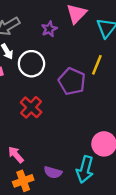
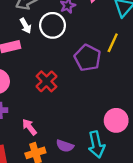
white circle: (31, 64) -> (53, 25), moved
cyan arrow: (85, 169) -> (96, 145), turned -30

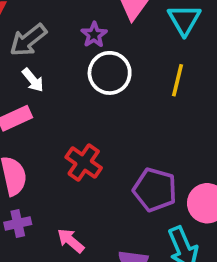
white circle: (53, 25) -> (110, 73), moved
purple pentagon: (88, 58) -> (155, 190), moved

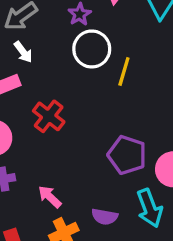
yellow line: (178, 80) -> (124, 72), moved
red cross: (84, 162) -> (49, 116), moved

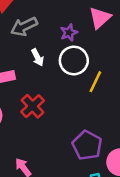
white arrow: (23, 52) -> (37, 57), moved

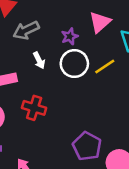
yellow line: (95, 82) -> (105, 66), moved, turned 30
red cross: (33, 106) -> (34, 108), turned -30

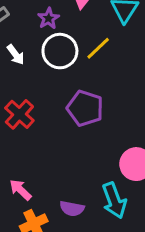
red cross: (34, 108) -> (19, 114), turned 35
purple pentagon: (87, 146) -> (85, 108), moved

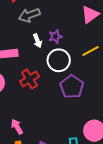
purple star: (48, 18) -> (55, 36), moved
white circle: (60, 51) -> (59, 60), moved

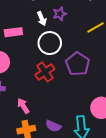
white circle: (59, 60) -> (50, 43), moved
red cross: (29, 79) -> (45, 72), moved

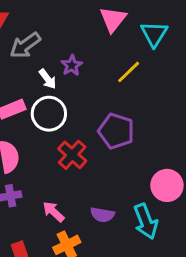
white circle: (50, 43) -> (49, 114), moved
purple semicircle: (53, 126) -> (102, 215), moved

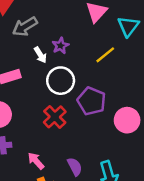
white circle: (49, 114) -> (61, 81), moved
pink circle: (167, 185) -> (127, 120), moved
purple semicircle: (102, 215) -> (75, 167), turned -132

